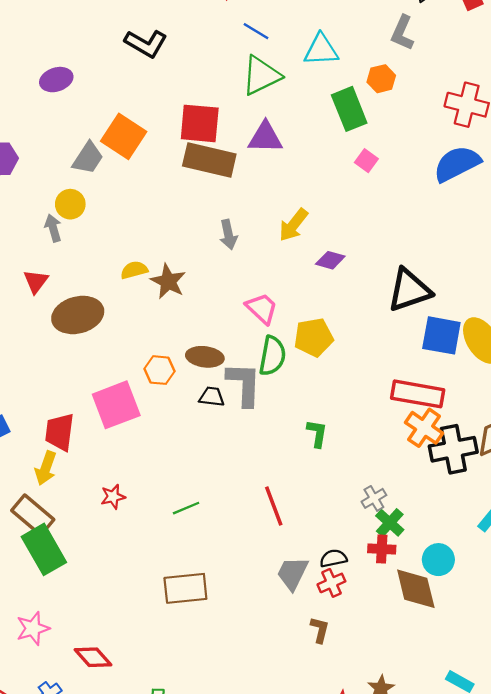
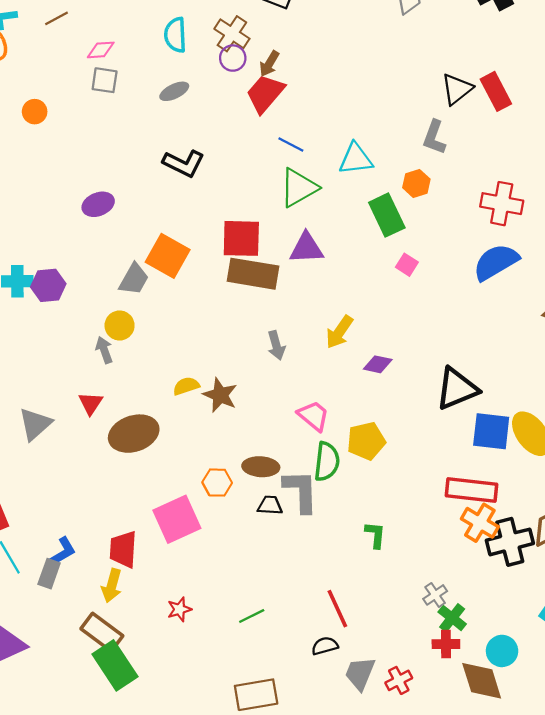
black semicircle: (333, 558) -> (325, 646), moved

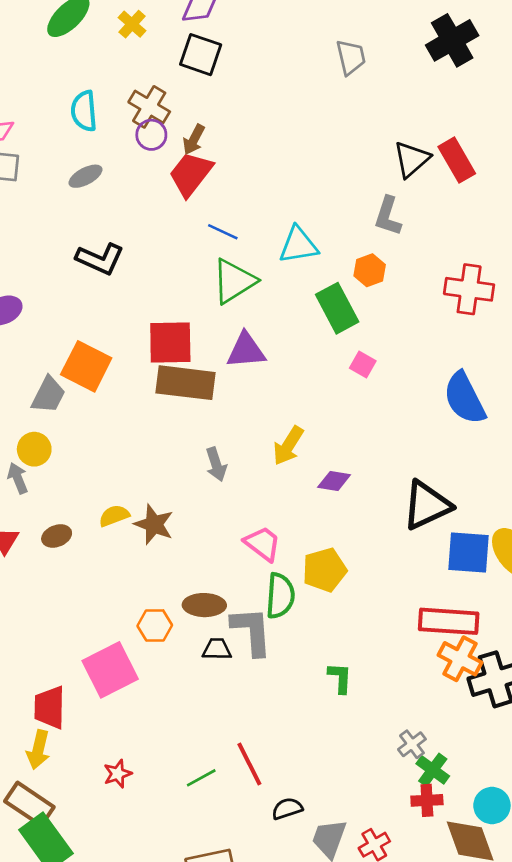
blue semicircle: (496, 262) -> (465, 398), moved, turned -84
brown ellipse: (134, 434) -> (57, 536), moved, size x0.5
red line: (337, 609) -> (249, 764), moved

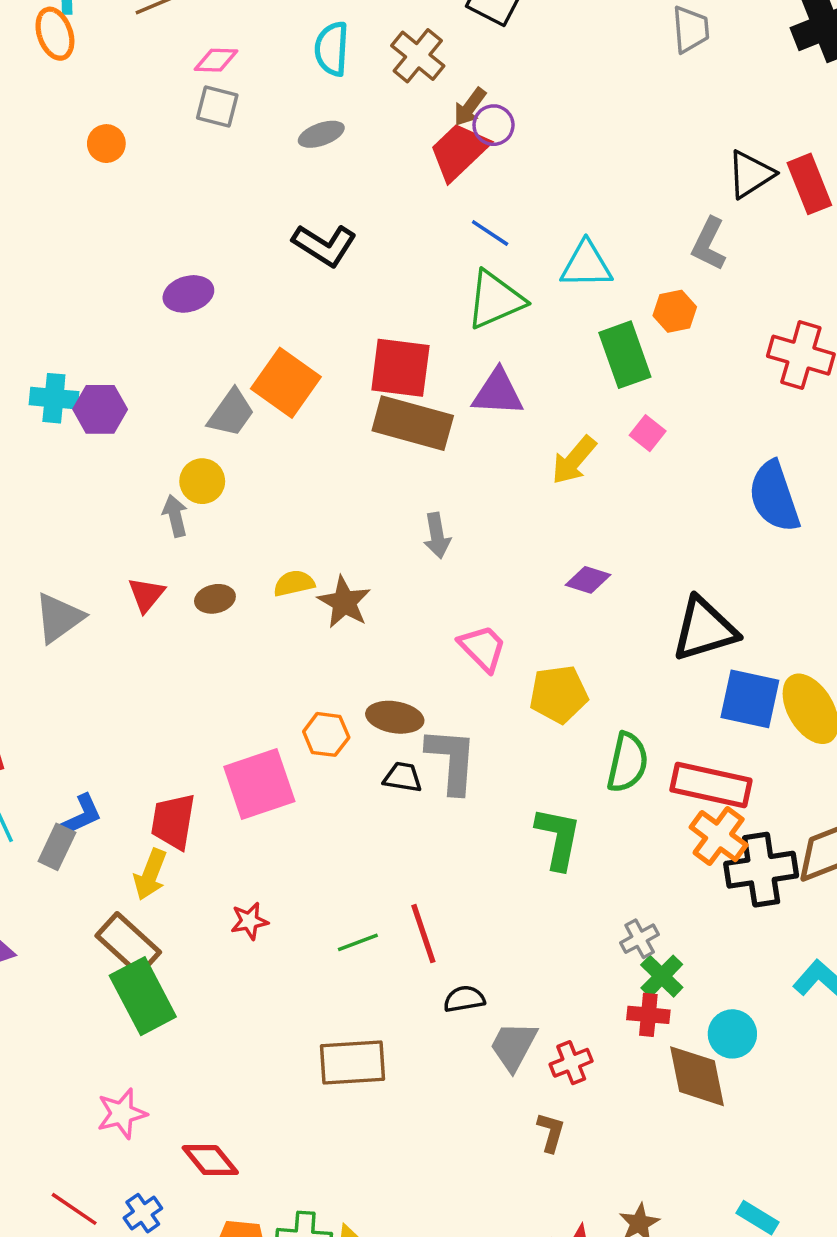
purple circle: (151, 135) -> (494, 125), moved
yellow arrow: (288, 446) -> (574, 460), moved
green semicircle: (280, 596) -> (627, 762), moved
green L-shape: (340, 678) -> (558, 838), size x1.5

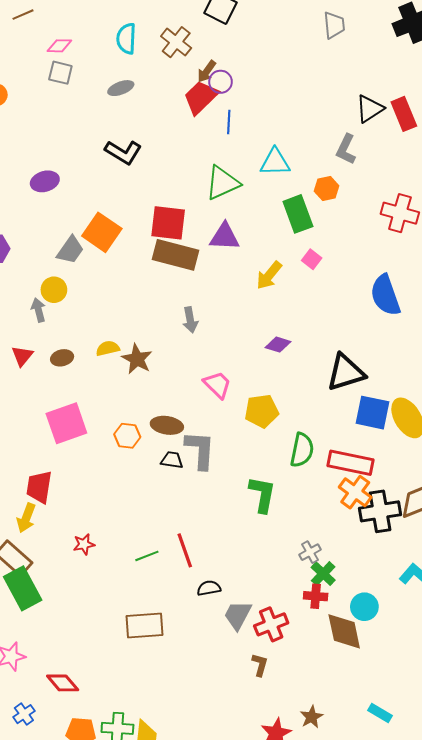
blue line: (490, 233) -> (229, 122), moved, turned 60
pink square: (259, 784) -> (66, 423), moved
red cross: (571, 1063) -> (271, 624), size x1.4

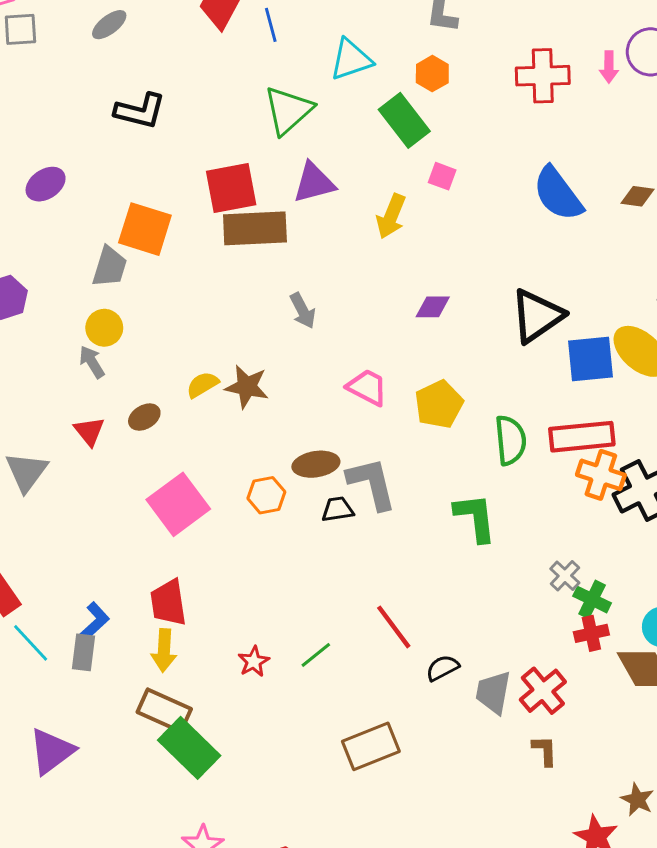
green line: (147, 556) -> (316, 655), moved

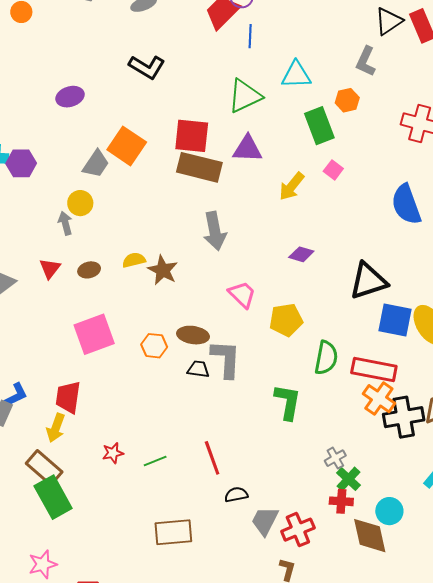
gray arrow: (303, 311) -> (215, 231), size x1.5

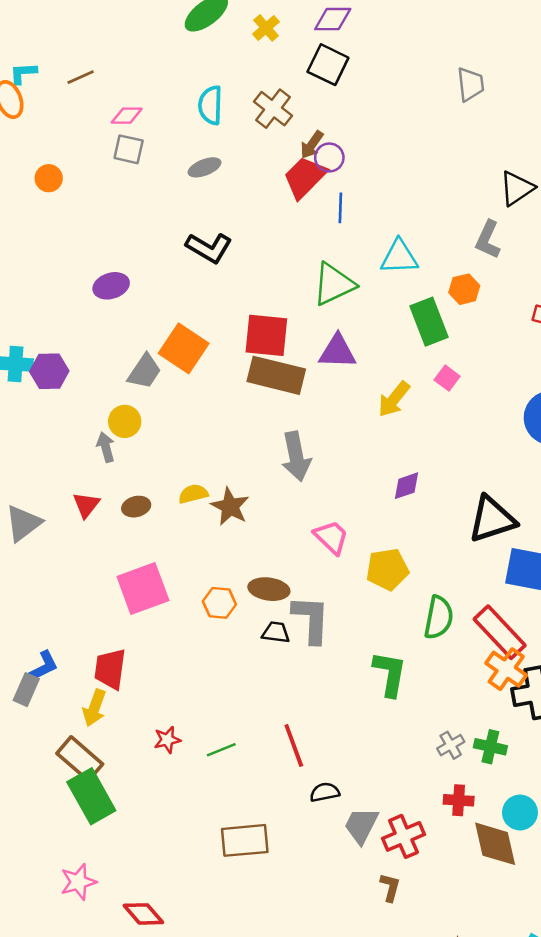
purple diamond: (301, 254) -> (407, 486), turned -35
red rectangle: (374, 370) -> (500, 632), turned 36
green cross: (348, 479) -> (490, 747), moved, turned -30

